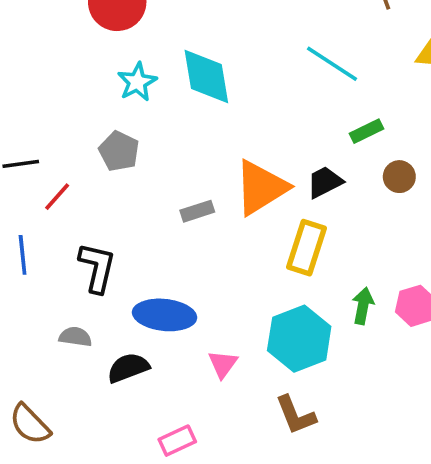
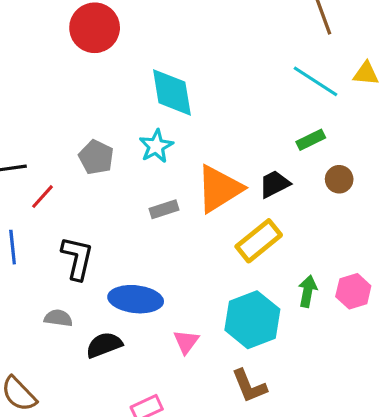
cyan line: (332, 64) -> (315, 81), moved
cyan star: (137, 82) -> (156, 146), moved
yellow rectangle: (306, 248) -> (259, 241), turned 33

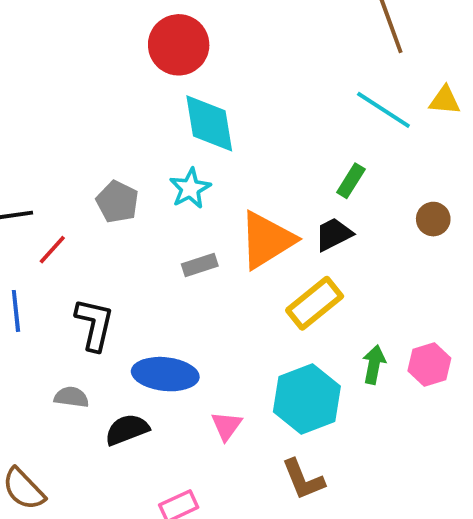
red circle: (95, 28) -> (179, 45), moved
green rectangle: (311, 140) -> (351, 181), moved, turned -32
brown circle: (339, 179) -> (433, 219), moved

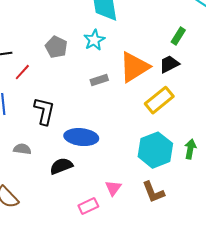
green arrow: (374, 365) -> (190, 149), moved
gray semicircle: (71, 397) -> (22, 149), moved
pink triangle: (226, 426) -> (113, 188), moved

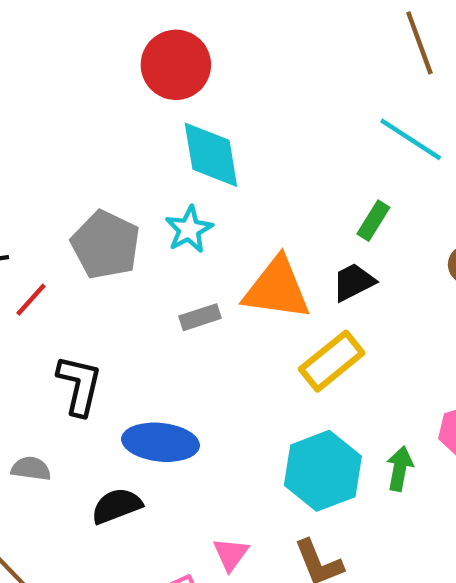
gray pentagon: (56, 47) -> (106, 245), size x1.4
orange triangle: (134, 67) -> (277, 289), turned 40

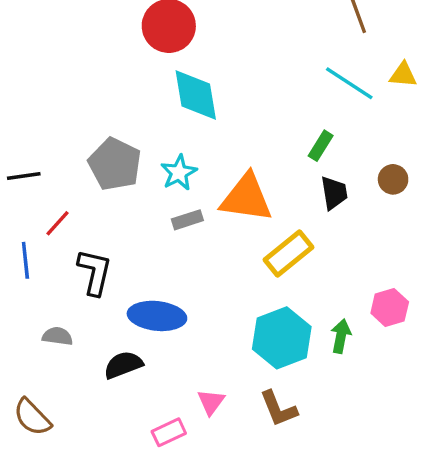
cyan star: (189, 229) -> (179, 173), moved
black trapezoid: (354, 282) -> (334, 193), moved, turned 108
red line: (31, 300) -> (57, 223), moved

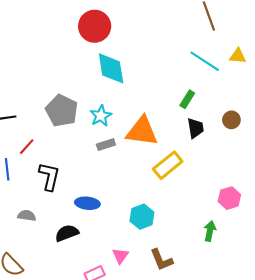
blue ellipse: (157, 316) -> (87, 203), size x0.7
green arrow: (341, 336) -> (210, 231), moved
cyan hexagon: (282, 338) -> (142, 217), moved, size x0.7

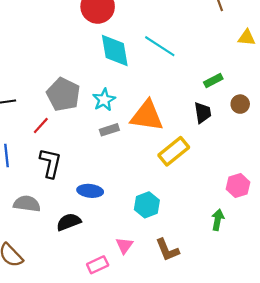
cyan line: (205, 61) -> (160, 46), moved
green rectangle: (187, 99) -> (213, 80), moved, turned 30
red line: (27, 147) -> (41, 125), moved
gray semicircle: (27, 216) -> (27, 204), size x1.4

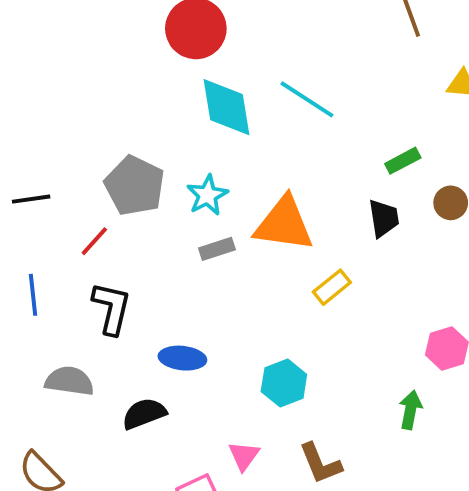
yellow rectangle: (174, 151) -> (332, 287), size x0.7

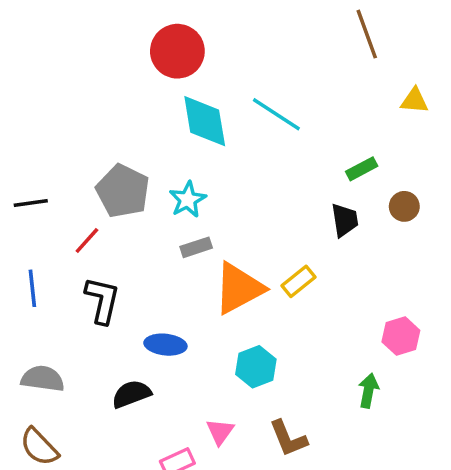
orange triangle: (284, 224) -> (239, 288), moved, turned -36
gray semicircle: (69, 381) -> (43, 379), moved

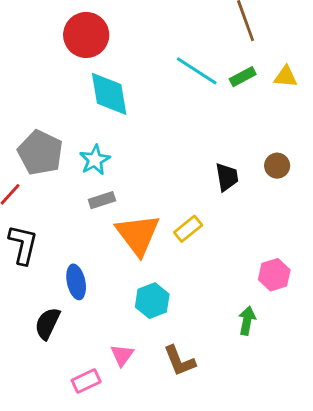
cyan line: (276, 114) -> (197, 71), moved
green rectangle: (362, 169) -> (243, 77), moved
orange triangle: (239, 288) -> (138, 235), turned -39
blue ellipse: (165, 345) -> (76, 282), turned 72
black semicircle: (131, 394) -> (47, 324), turned -44

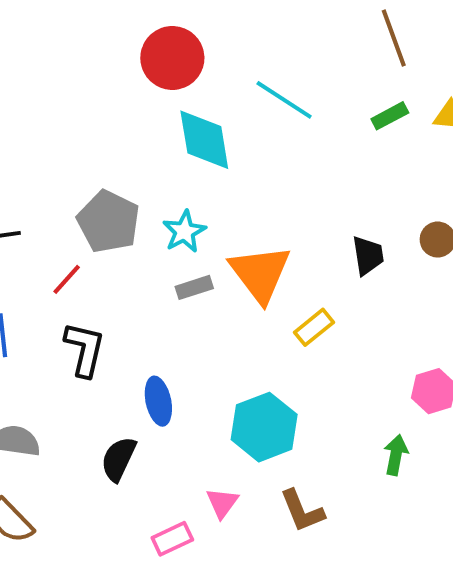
cyan line: (197, 71) -> (284, 100), moved
orange triangle: (138, 235) -> (260, 273), moved
cyan hexagon: (152, 301) -> (264, 427), size x1.4

